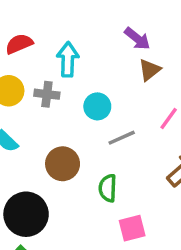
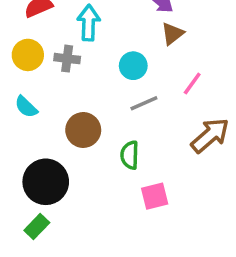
cyan circle: (97, 106) -> (133, 66), moved

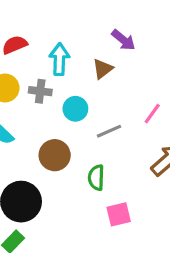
brown triangle: (173, 34) -> (103, 69), moved
cyan circle: (133, 66) -> (75, 109), moved

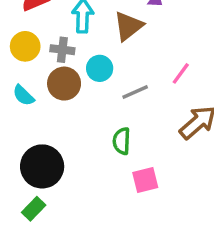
brown triangle: (103, 69) -> (128, 26), size x1.4
brown circle: (55, 155) -> (64, 84), moved

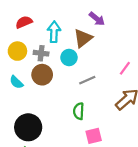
cyan circle: (100, 68) -> (69, 58), moved
pink line: (181, 73) -> (125, 68), moved

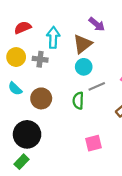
cyan circle: (69, 58) -> (84, 67), moved
brown circle: (42, 75) -> (41, 98), moved
gray line: (87, 80) -> (97, 86), moved
green semicircle: (79, 111) -> (78, 101), moved

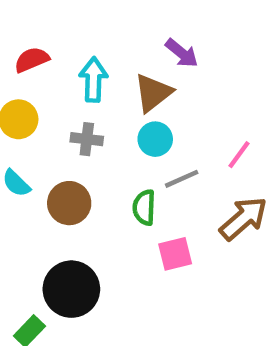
gray cross: (40, 59) -> (87, 139), moved
black circle: (27, 134) -> (71, 289), moved
pink square: (94, 143) -> (175, 254), moved

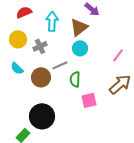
gray cross: (87, 139) -> (40, 46), moved, turned -32
gray line: (182, 179) -> (60, 65), moved

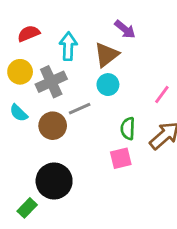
gray cross: (40, 46) -> (51, 82), size x1.5
green semicircle: (75, 79) -> (128, 129), moved

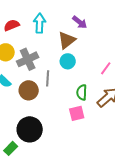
cyan arrow: (68, 46) -> (40, 23), moved
gray line: (80, 109) -> (48, 78), turned -63

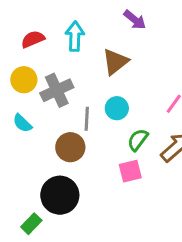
purple arrow: (80, 22) -> (135, 20), moved
cyan circle: (68, 61) -> (117, 108), moved
brown circle: (29, 90) -> (70, 147), moved
green semicircle: (82, 92) -> (138, 140), turned 35

